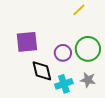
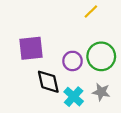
cyan cross: (64, 84) -> (74, 97), turned -30

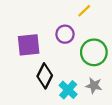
purple circle: (72, 61) -> (65, 34), moved
black diamond: (48, 82) -> (45, 76), turned 40

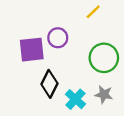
purple circle: (65, 34) -> (58, 38), moved

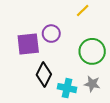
cyan cross: (75, 99) -> (67, 88), turned -30

